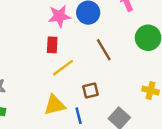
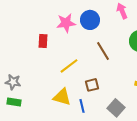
red rectangle: (52, 45) -> (43, 41), moved
yellow triangle: (55, 105) -> (62, 97), turned 30

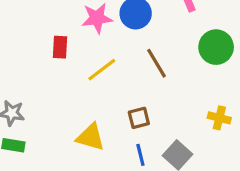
yellow line: (69, 66) -> (102, 70), moved
blue line: (82, 106) -> (140, 155), moved

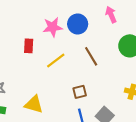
yellow triangle: (91, 137) -> (34, 104), moved

